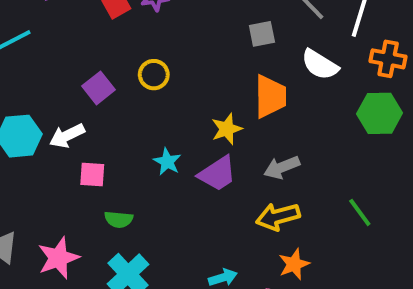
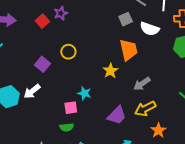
gray square: (262, 34) -> (126, 19), moved
purple trapezoid: (217, 174) -> (117, 115), moved
pink square: (92, 175) -> (71, 108), moved

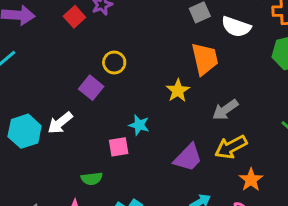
purple square: (43, 64) -> (91, 88), moved
green semicircle: (67, 127) -> (92, 179), moved

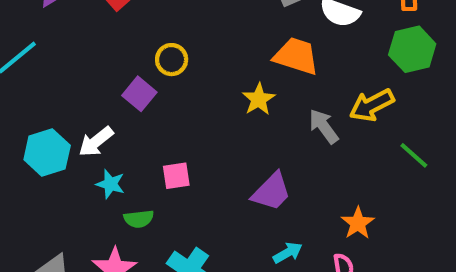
orange trapezoid: (205, 59) -> (296, 56), turned -60
gray arrow: (225, 110) -> (324, 126), turned 88
cyan star: (139, 125) -> (110, 184), moved
yellow arrow: (231, 147) -> (372, 105), moved

